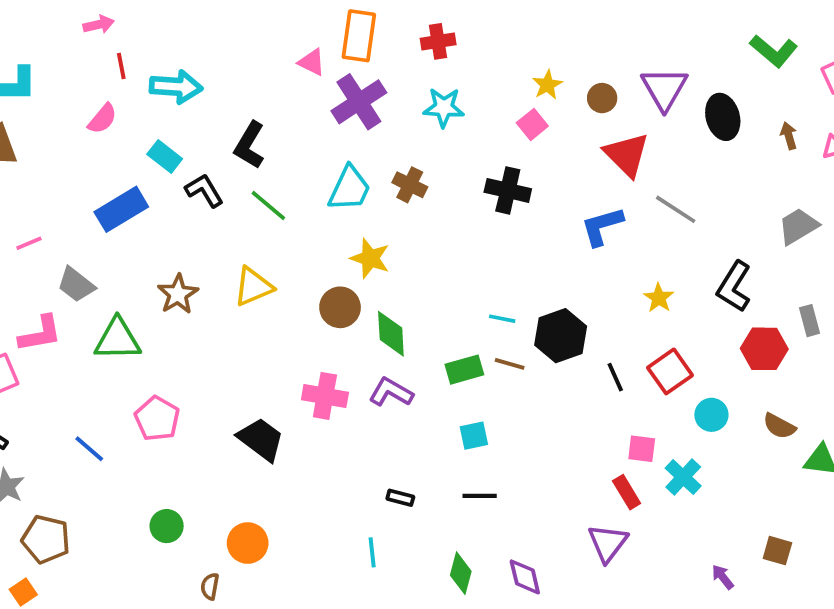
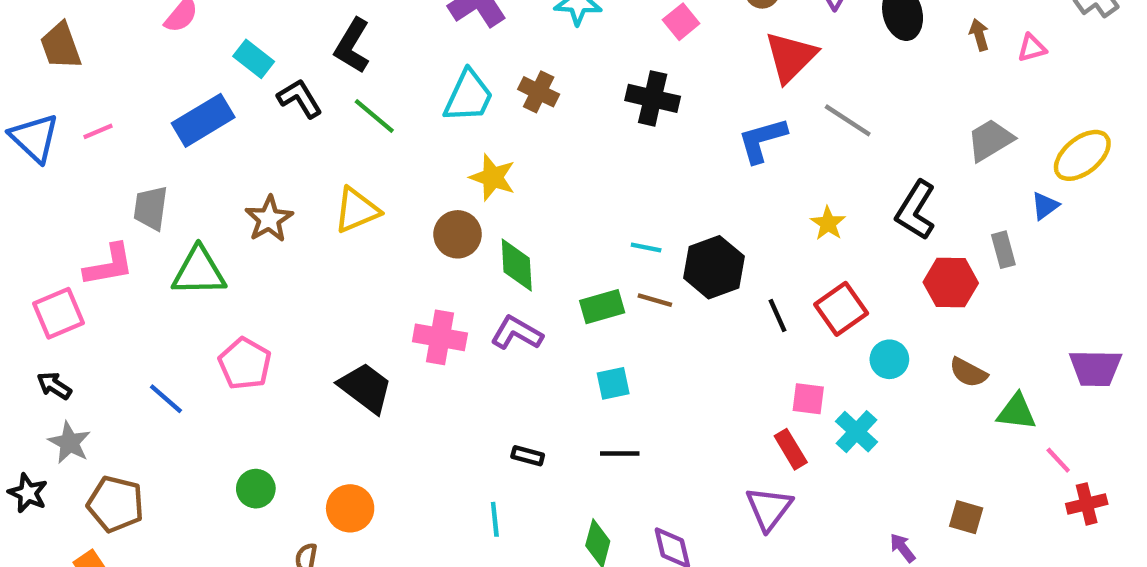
red triangle: (627, 155) -> (791, 57), turned 30
pink line: (29, 243) -> (98, 131), moved
gray trapezoid: (76, 285) -> (151, 208), turned 60

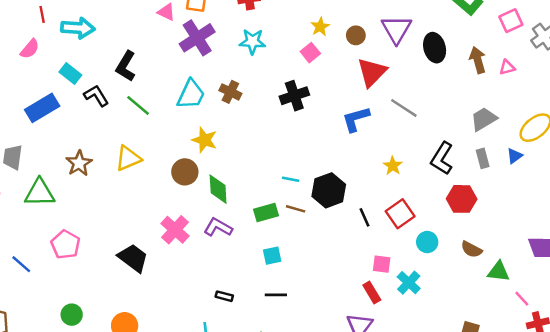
brown arrow: (979, 35) -> (478, 60), size x1.5
black cross: (653, 98) -> (294, 96), turned -32
gray rectangle: (1003, 250) -> (483, 158), moved
pink cross: (440, 337) -> (175, 230), turned 32

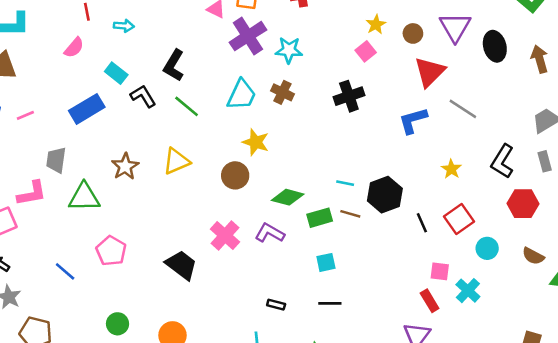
cyan arrow: (78, 28) -> (124, 26), size x0.6
cyan star: (252, 42) -> (289, 50), moved
green diamond: (218, 189) -> (288, 197), moved, turned -72

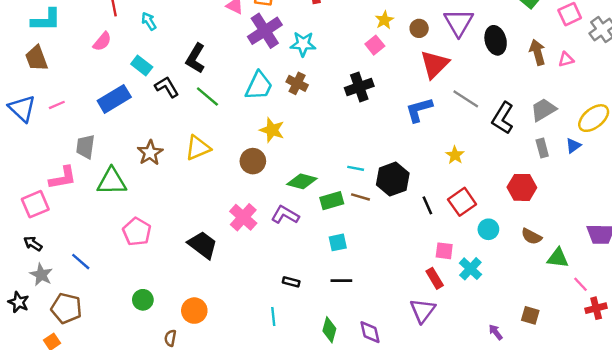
cyan arrow: (124, 26) -> (149, 21), turned -126
black L-shape: (502, 161) -> (503, 118), moved
blue line: (65, 271) -> (81, 262), moved

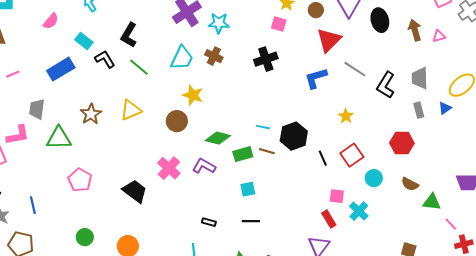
pink square: (375, 45) -> (279, 24), turned -35
gray trapezoid: (543, 110) -> (420, 78), turned -60
blue line: (81, 262) -> (33, 205), turned 36

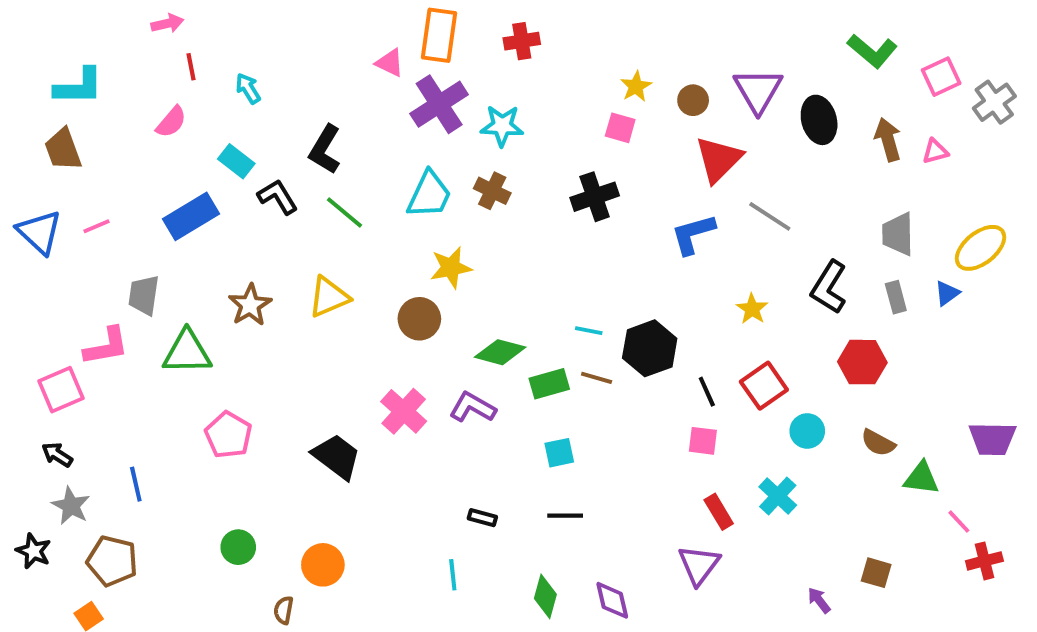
black L-shape: (386, 85) -> (829, 287), moved
yellow star: (193, 95) -> (451, 268), turned -30
pink square: (337, 196) -> (703, 441), moved

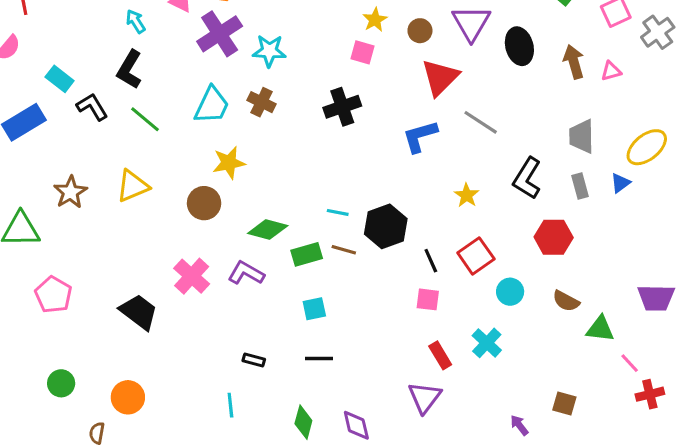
cyan arrow: (248, 88) -> (136, 21), moved

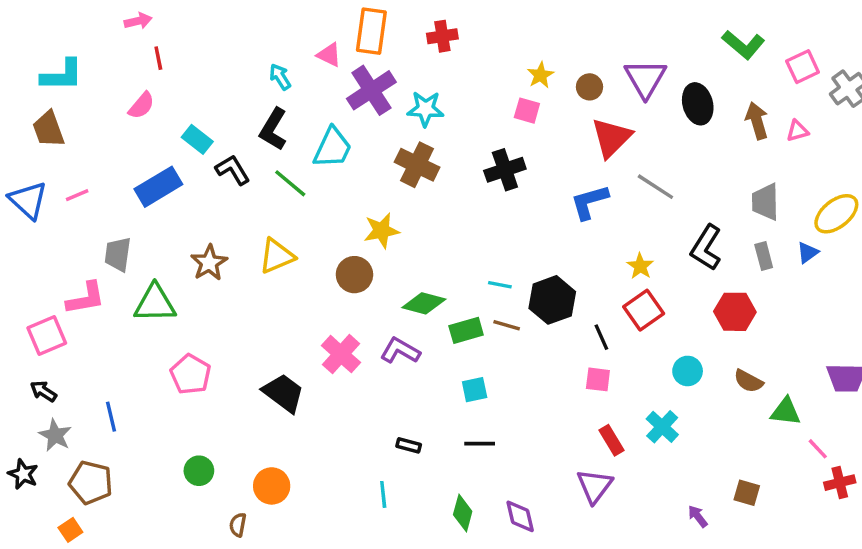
brown cross: (262, 102) -> (417, 165), size x1.4
cyan trapezoid: (212, 105) -> (332, 148), moved
red square: (476, 256) -> (644, 310), moved

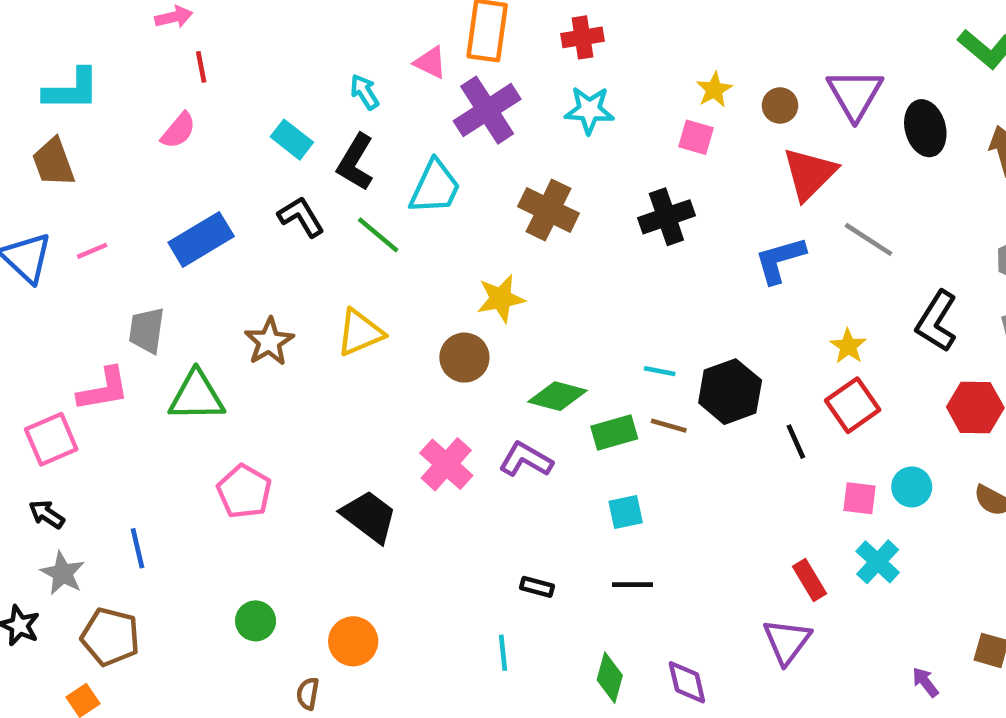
cyan star: (425, 109) -> (589, 110), moved
cyan rectangle: (197, 139) -> (292, 140), moved
pink square: (598, 379) -> (859, 498), moved

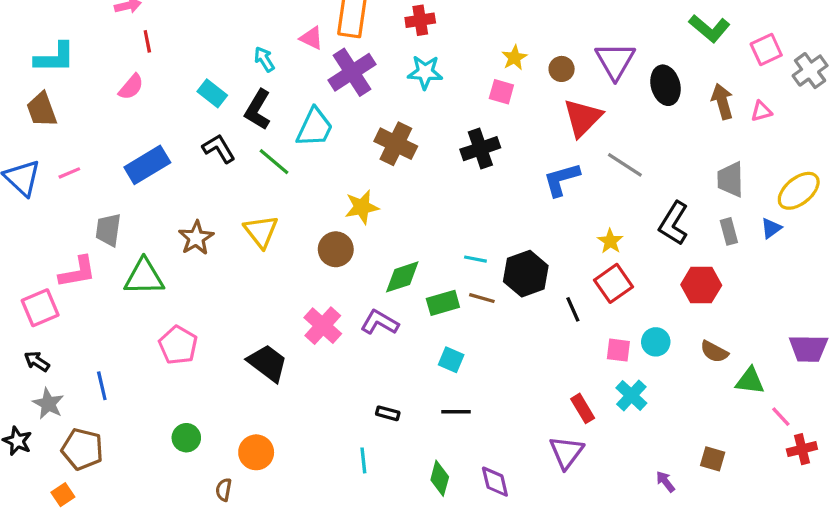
yellow triangle: (360, 333) -> (261, 231), turned -45
green diamond: (558, 396) -> (402, 277), turned -33
cyan square: (626, 512) -> (451, 360), turned 35

